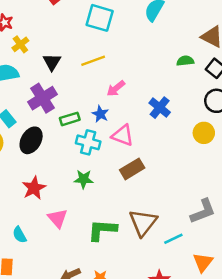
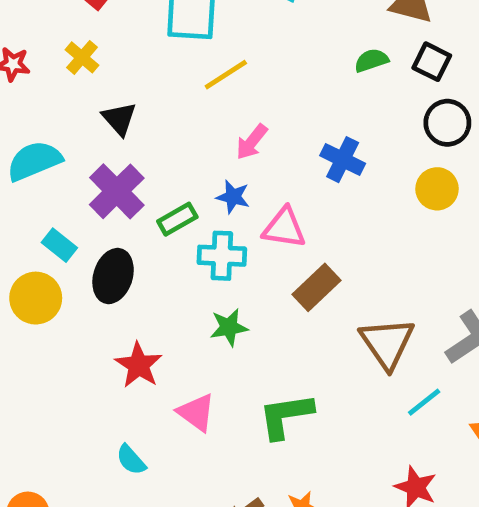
yellow cross: (20, 44) -> (82, 57), moved
yellow line: (93, 61) -> (226, 75), moved
brown triangle: (143, 223) -> (387, 343), moved

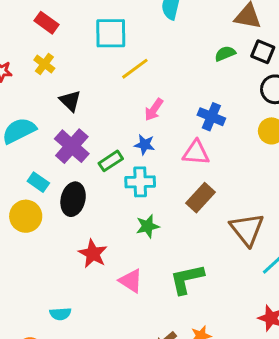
pink triangle: (284, 228) -> (196, 153), moved
cyan semicircle: (131, 460) -> (60, 314), moved, turned -48

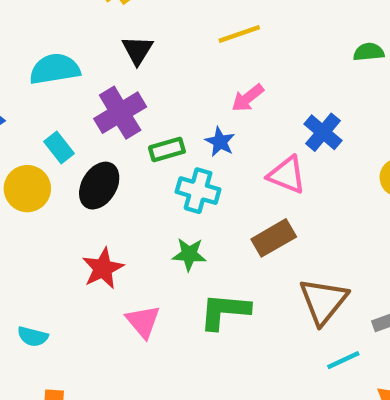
green L-shape: (187, 279) -> (225, 311), moved

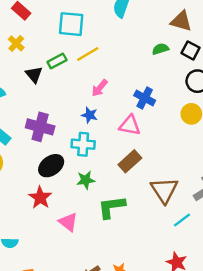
purple cross: (120, 113) -> (40, 127), moved, turned -32
green rectangle: (167, 150) -> (57, 61), moved
black ellipse: (99, 186) -> (51, 166), moved, turned 35

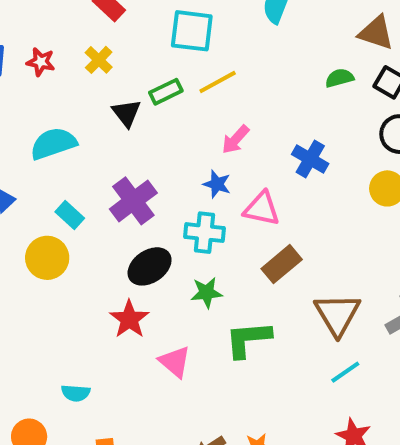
pink triangle: (130, 125) -> (262, 209), moved
purple cross: (40, 127) -> (133, 201), turned 36
cyan line: (182, 220) -> (345, 372), moved

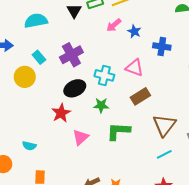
pink arrow: (235, 139) -> (114, 25), moved
blue cross: (310, 159) -> (162, 47), turned -30
blue star: (217, 184) -> (134, 31), moved
pink triangle: (175, 362) -> (81, 137), turned 30

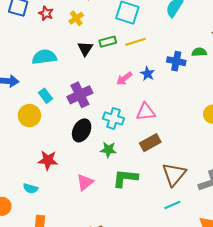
pink arrow: (114, 25) -> (124, 78), moved
blue cross: (162, 47) -> (176, 61), moved
pink triangle: (134, 68) -> (146, 112), turned -30
black ellipse: (75, 88) -> (82, 130), turned -40
red star: (61, 113) -> (48, 160), moved, turned 30

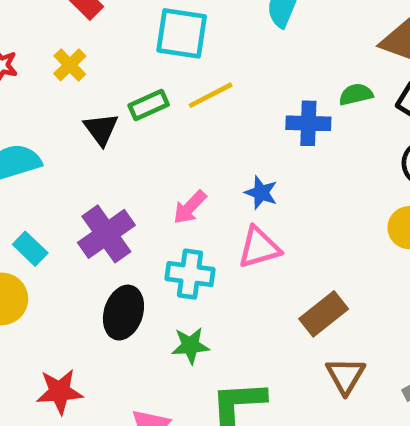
blue star: (147, 74) -> (261, 193), moved
pink arrow: (124, 78) -> (190, 207), moved
brown rectangle: (150, 143) -> (324, 314), moved
brown triangle: (174, 174) -> (345, 376), size x0.7

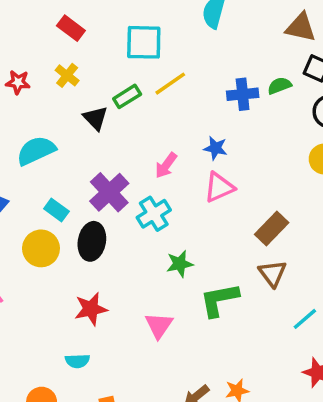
green semicircle: (356, 94) -> (279, 86), moved
cyan cross: (190, 274) -> (154, 214), moved, turned -32
black ellipse: (123, 313) -> (92, 241), moved
brown triangle: (345, 376) -> (273, 273), moved

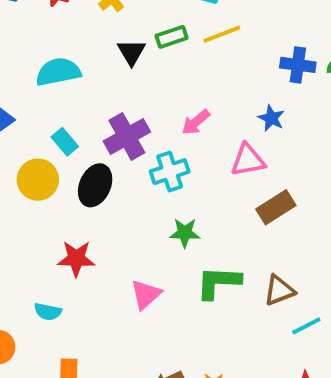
blue star: (216, 148) -> (271, 118), moved
brown rectangle: (272, 229) -> (276, 207), moved
brown triangle: (273, 273) -> (279, 290), moved, turned 32

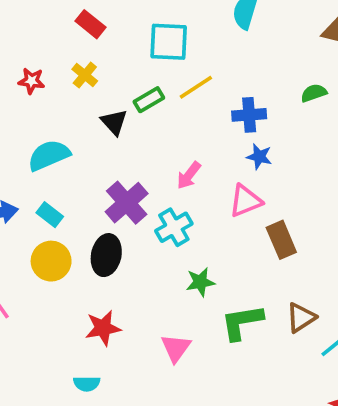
blue cross: (298, 65) -> (249, 115), moved
cyan rectangle: (65, 142) -> (50, 215), moved
brown rectangle: (276, 207) -> (281, 240), turned -69

